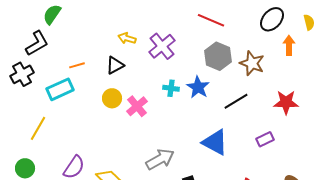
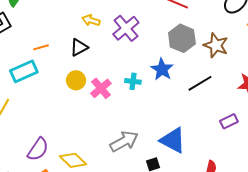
cyan cross: (171, 88) -> (133, 81), moved
blue triangle: (215, 142) -> (173, 140), moved

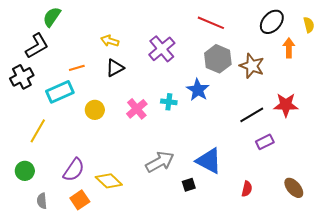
yellow arrow: (91, 20) -> (110, 41), moved
yellow circle: (76, 80) -> (95, 110), moved
black line: (200, 83) -> (252, 115), moved

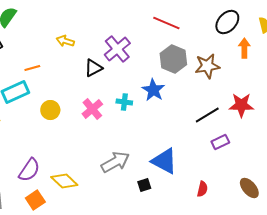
brown star: (252, 66) -> (207, 66), turned -30
black triangle: (115, 68) -> (93, 68), moved

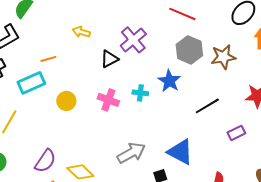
pink cross: (92, 109) -> (108, 100), turned -30
black line: (207, 115) -> (207, 106), moved

